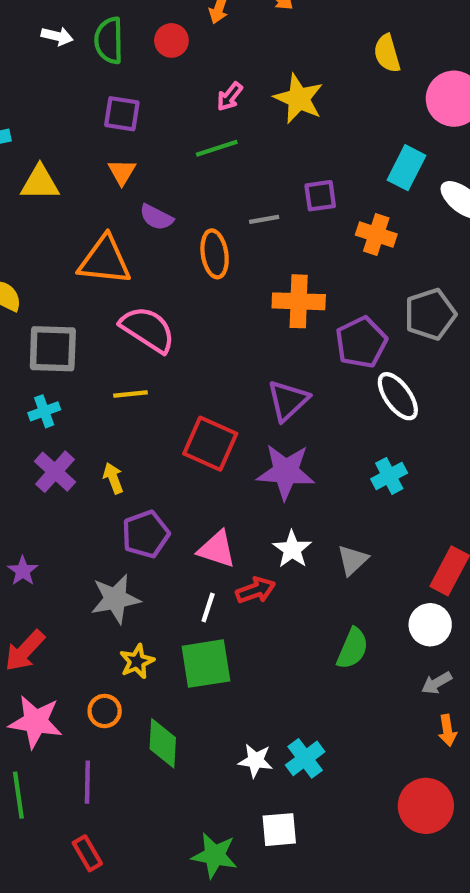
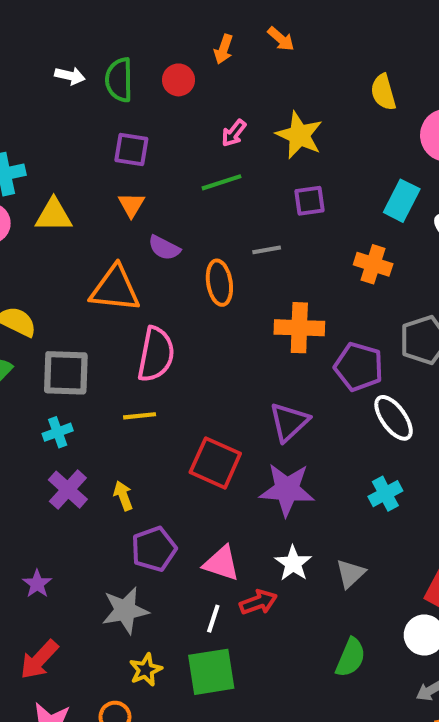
purple square: (320, 196) -> (310, 201), moved
pink semicircle: (148, 329) -> (156, 354), turned 68
purple pentagon: (361, 342) -> (359, 367), turned -30

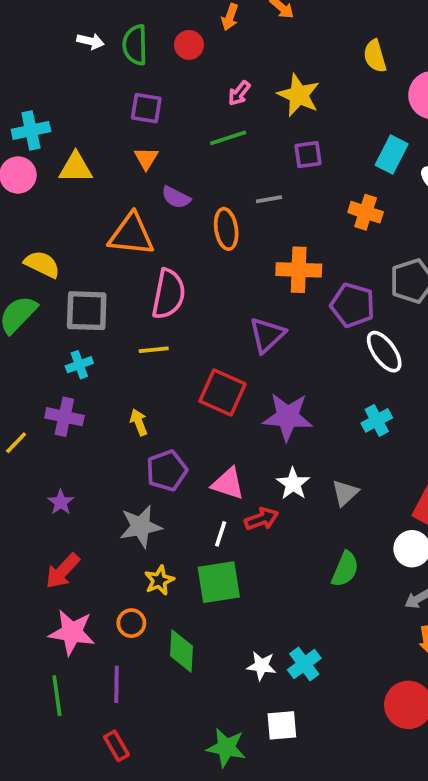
purple triangle: (289, 422) -> (267, 335), moved
purple cross: (68, 490) -> (64, 417), moved, turned -30

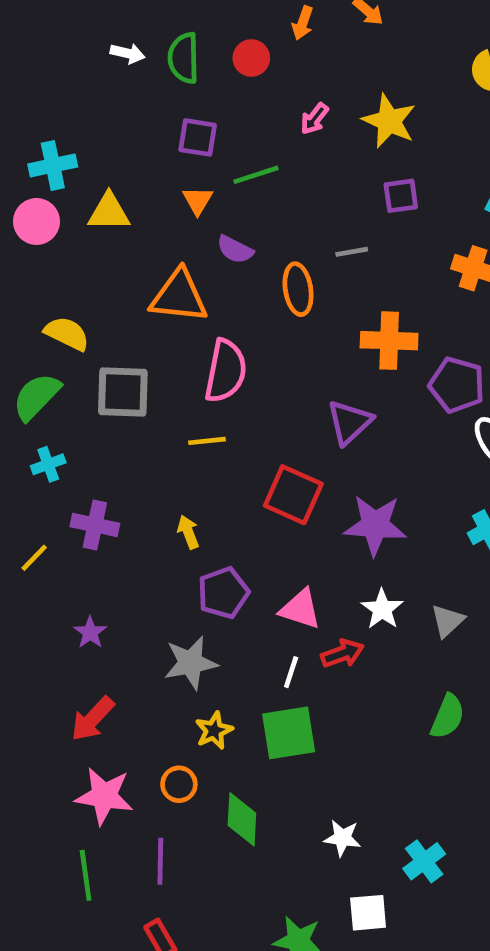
green line: (228, 138) -> (256, 175), moved
cyan cross: (79, 365) -> (48, 464), moved
cyan cross: (304, 664) -> (424, 861), moved

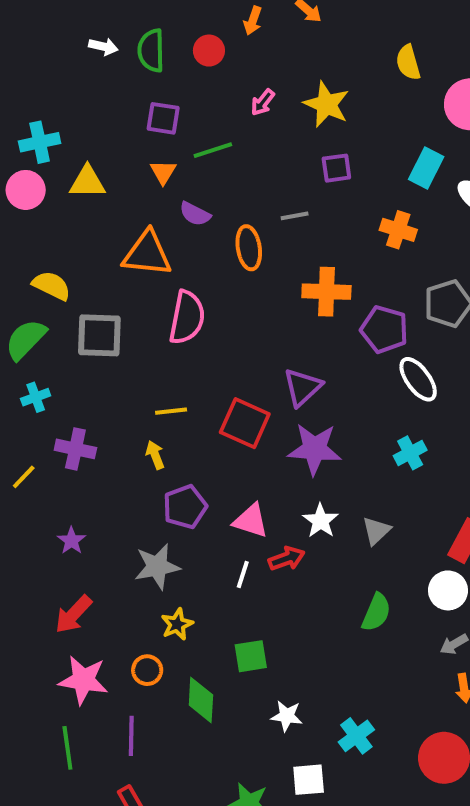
purple triangle: (349, 422) -> (303, 387), moved
yellow line: (207, 441) -> (171, 411), moved
green square: (289, 733) -> (251, 656), moved, size x0.7

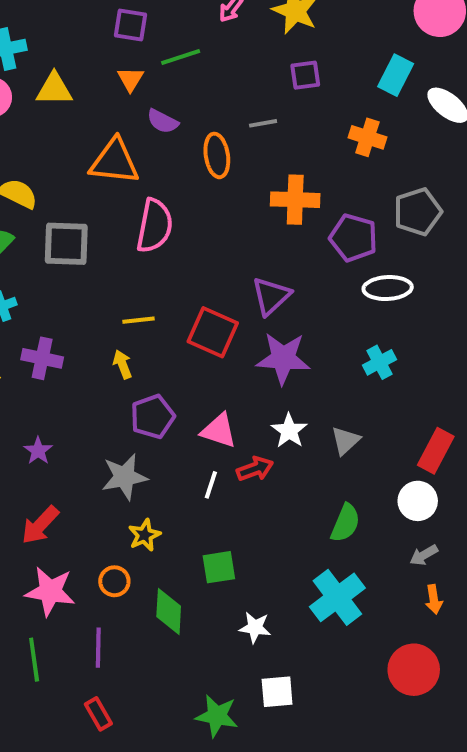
white ellipse: (418, 379) -> (388, 288), turned -57
cyan cross: (356, 736) -> (337, 597), moved, size x1.5

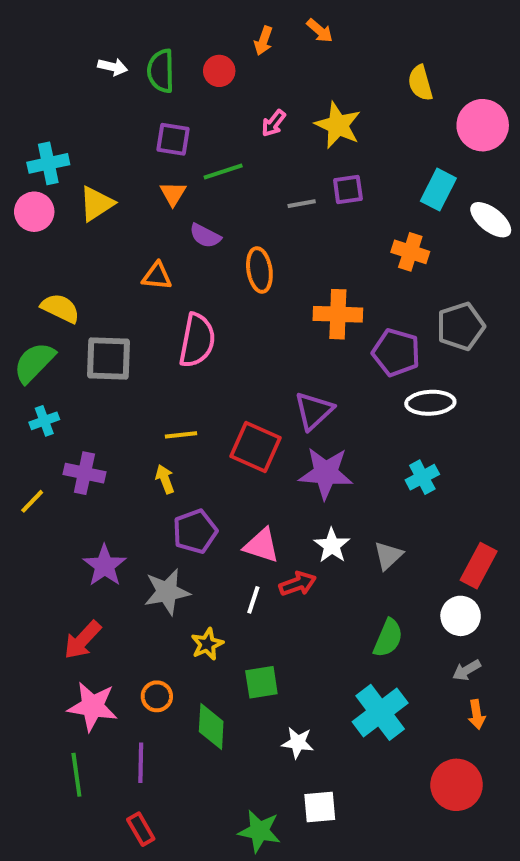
yellow triangle: (54, 89) -> (97, 204), turned -33
gray line: (263, 123) -> (302, 204), moved
orange triangle: (114, 161) -> (157, 276), size x0.6
purple star: (38, 451) -> (105, 566), moved, size x1.5
yellow star: (145, 535) -> (207, 644), moved

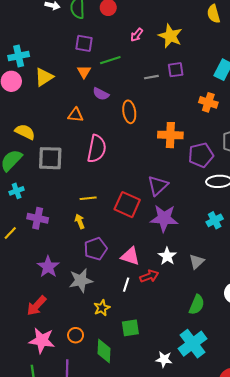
purple pentagon: (396, 352) -> (201, 155), turned -30
white star: (298, 743) -> (164, 359), moved

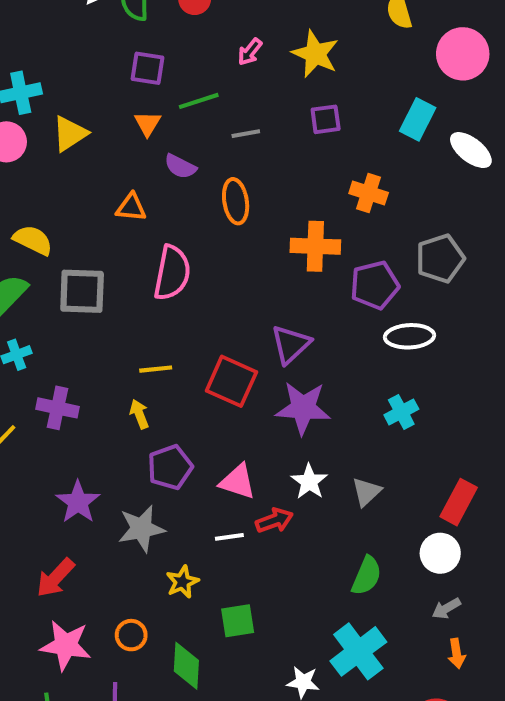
gray line: (151, 77) -> (246, 134), moved
orange cross: (208, 102) -> (369, 193), moved
white line: (126, 285) -> (229, 537), turned 64

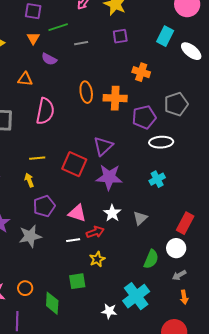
orange ellipse: (236, 201) -> (86, 92), moved
green semicircle: (367, 576) -> (151, 259), moved
yellow star: (182, 582) -> (97, 259), moved

